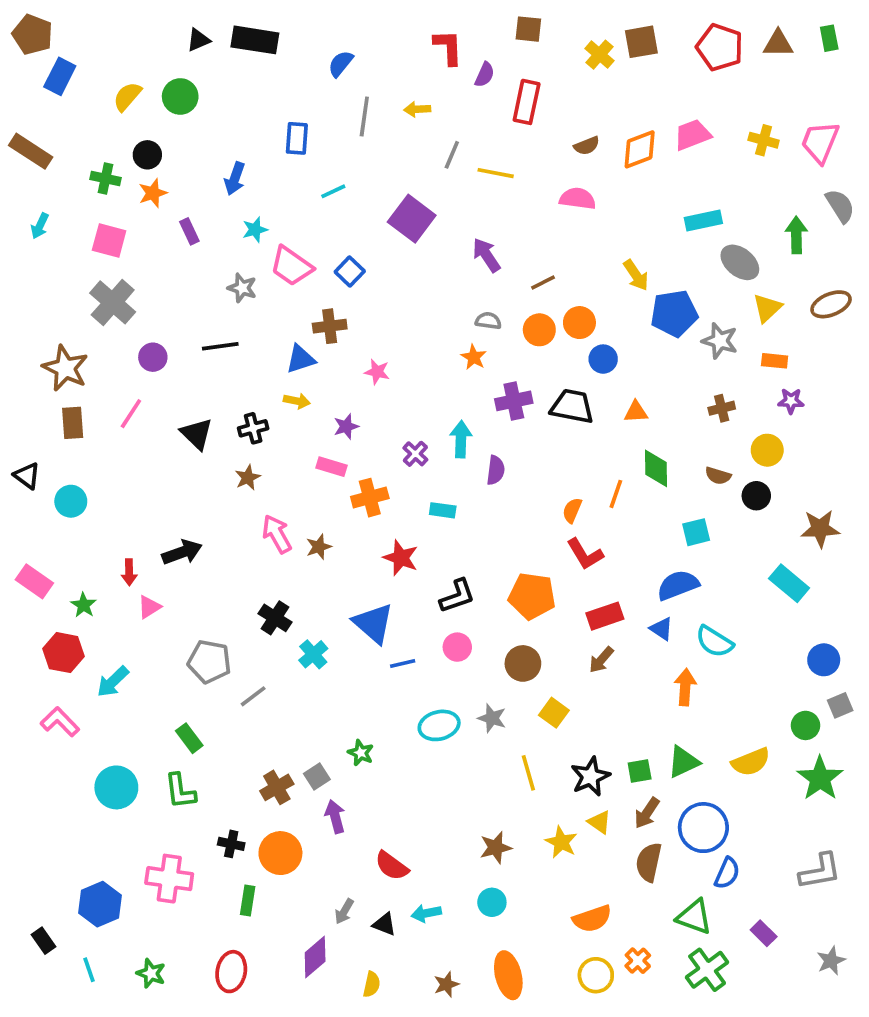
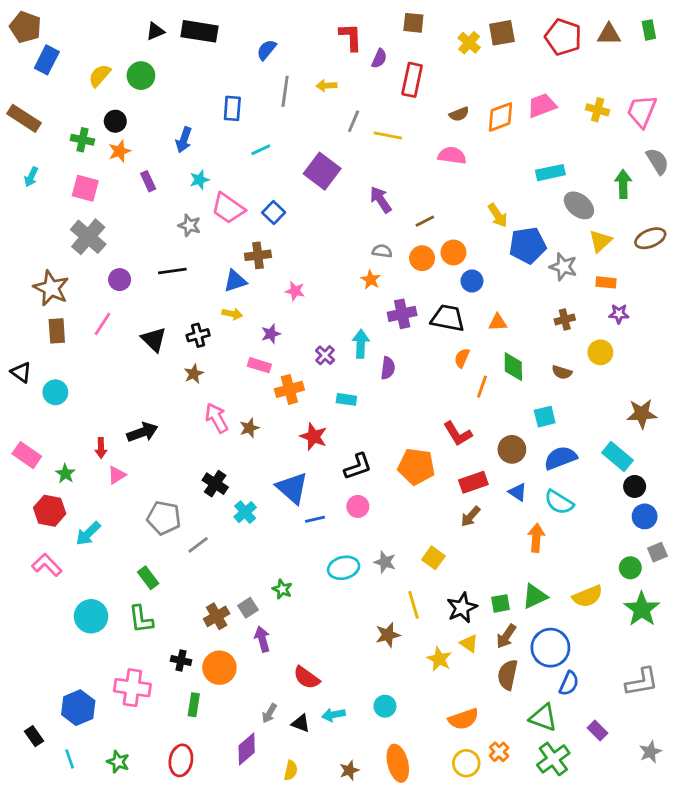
black circle: (756, 496) -> (635, 486), moved
orange semicircle: (572, 510) -> (462, 358), moved
blue semicircle: (678, 585) -> (560, 458), moved
brown circle: (523, 663) -> (512, 449), moved
brown star: (496, 848) -> (388, 635), moved

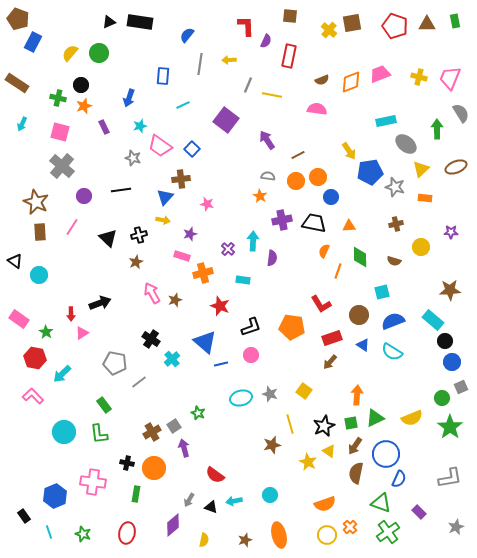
blue triangle: (235, 281) -> (165, 197), turned -30
purple star: (619, 314) -> (451, 232), moved
orange arrow: (536, 538) -> (357, 395), moved

